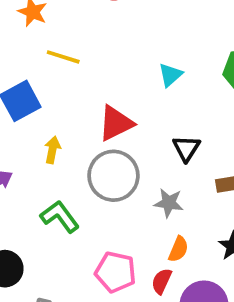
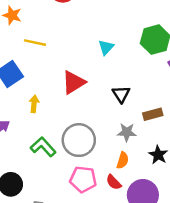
gray circle: (113, 176) -> (79, 140), moved
gray star: (169, 203) -> (127, 132), moved
red semicircle: (162, 281) -> (114, 182), turned -63

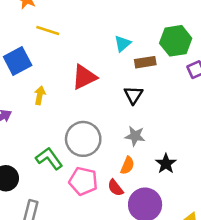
brown rectangle: (153, 114) -> (145, 62), moved
green L-shape: (43, 147) -> (49, 159), moved

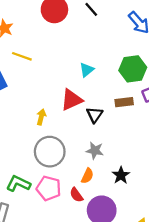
brown rectangle: (145, 62) -> (124, 102), moved
red triangle: (84, 77) -> (72, 100), moved
yellow arrow: (40, 95) -> (41, 117), moved
green L-shape: (49, 159) -> (18, 184), moved, turned -30

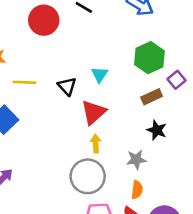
black triangle: (95, 115) -> (67, 86), moved
yellow arrow: (41, 117) -> (96, 144), moved
black star: (121, 175) -> (157, 130), moved

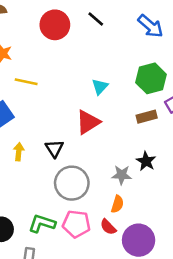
black triangle: (67, 86) -> (54, 148), moved
black star: (157, 130) -> (146, 161), moved
yellow arrow: (96, 144) -> (19, 152), moved

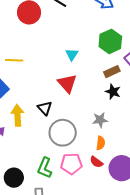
red triangle: (88, 122) -> (67, 83), turned -30
yellow arrow: (19, 152) -> (17, 115), size x1.5
black star: (146, 161) -> (113, 92), moved
green L-shape: (42, 223) -> (45, 168), turned -75

